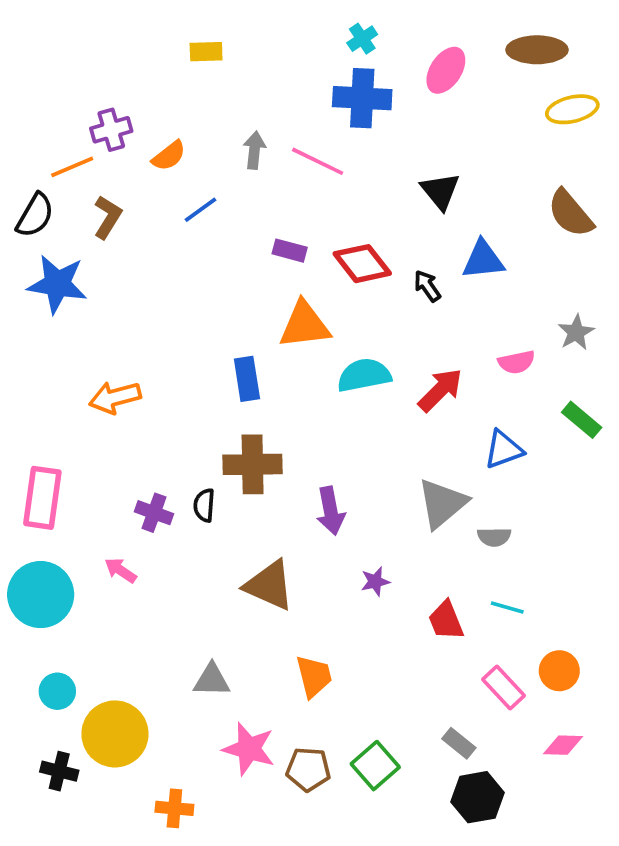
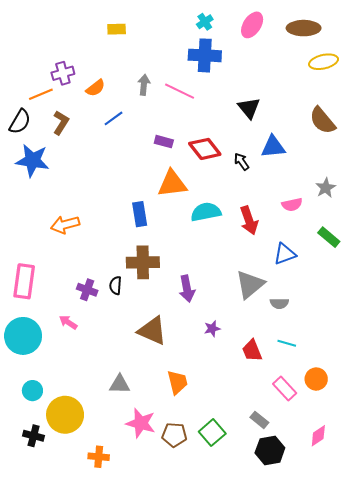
pink ellipse: (446, 70) -> (252, 25), moved
red arrow: (440, 390) -> (249, 220), turned 116
pink diamond: (563, 745) -> (318, 436), moved, turned -35

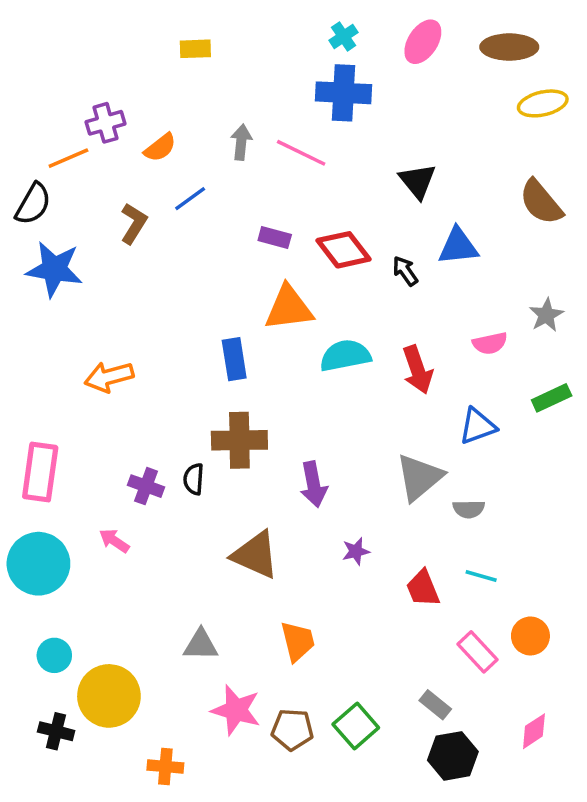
brown L-shape: (61, 123) -> (134, 223), moved
green rectangle: (329, 237) -> (552, 398), turned -65

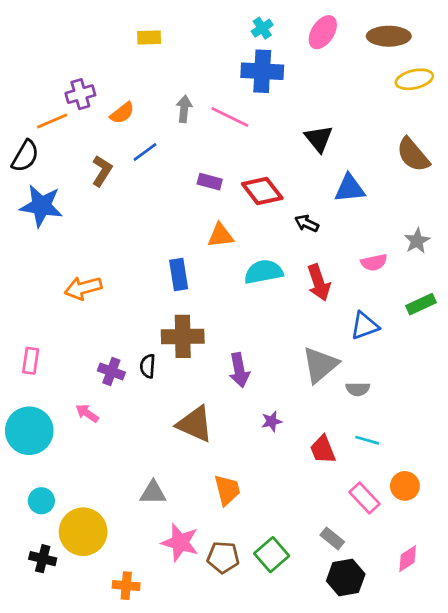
black arrow: (405, 271) -> (307, 223), moved, turned -30
orange triangle: (289, 308) -> (220, 235), size x0.7
pink rectangle: (40, 472) -> (31, 361), size x0.6

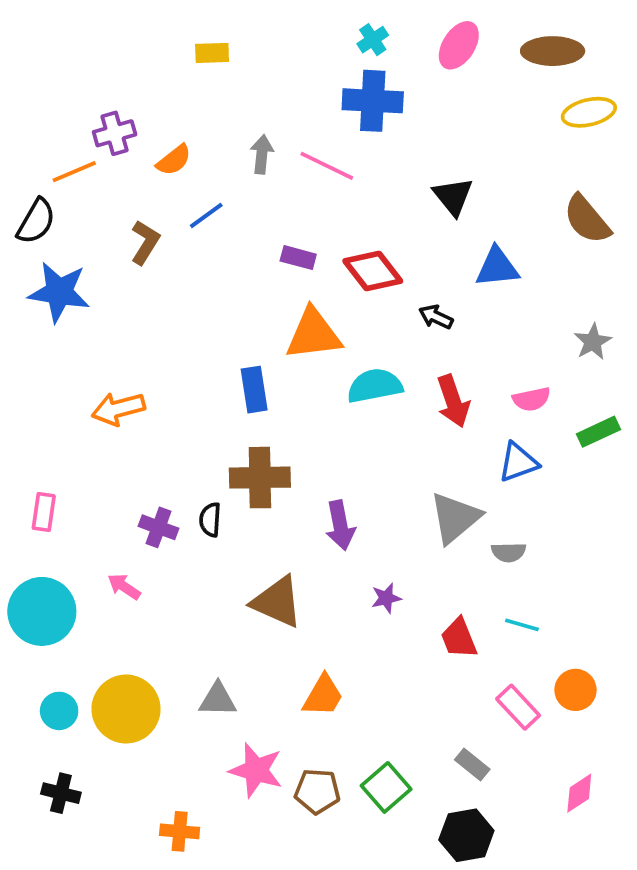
orange triangle: (220, 235) -> (313, 334), size x1.5
pink semicircle: (374, 262) -> (531, 399), moved
orange trapezoid: (227, 490) -> (323, 696), turned 44
yellow circle: (83, 532) -> (126, 709), moved
black hexagon: (346, 577) -> (466, 835), moved

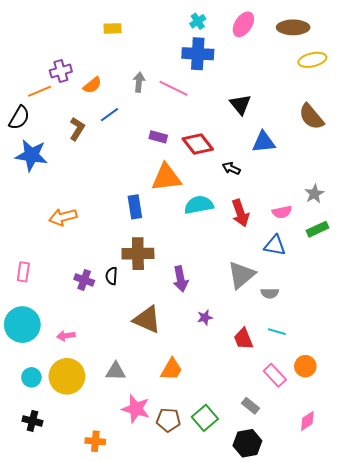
gray star: (593, 342) -> (314, 194), moved
blue triangle: (518, 462) -> (275, 245), turned 30
pink arrow: (124, 587) -> (66, 336), moved, turned -42

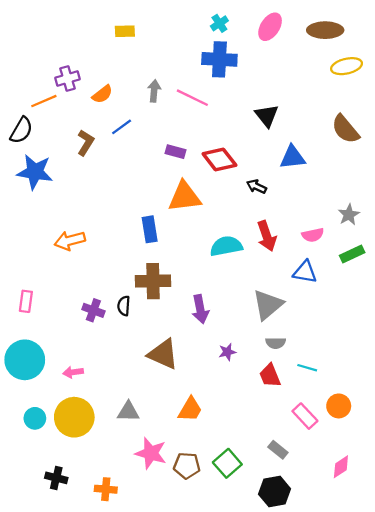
cyan semicircle: (199, 205) -> (226, 246), moved
gray semicircle: (270, 293) -> (276, 343), moved
black cross: (32, 421) -> (56, 478), moved

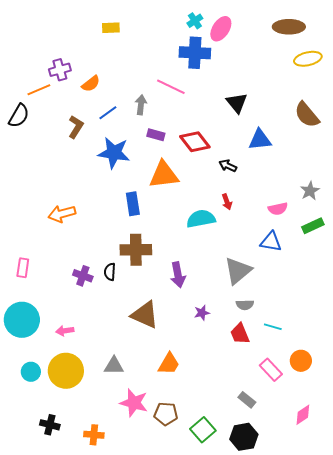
pink ellipse: (270, 27) -> (221, 29), moved
gray arrow: (154, 91) -> (141, 105), moved
blue star: (35, 172) -> (114, 153), moved
red arrow: (267, 236) -> (227, 202), moved, size x0.6
green square: (227, 463) -> (203, 430), moved

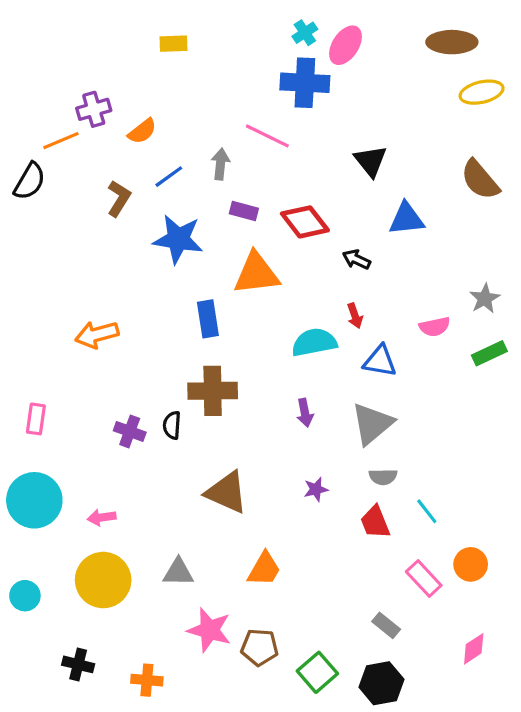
blue triangle: (271, 242) -> (380, 361), moved
purple arrow: (178, 275) -> (305, 413), moved, size x0.7
cyan line: (273, 327) -> (427, 511), turned 36
cyan circle: (31, 372) -> (25, 596), moved

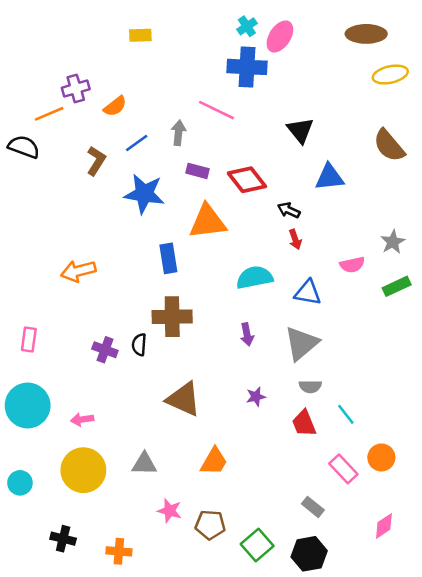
black semicircle: (30, 181) -> (24, 147), turned -100
red arrow: (355, 316) -> (295, 239), moved
pink star: (209, 630) -> (170, 511), size x0.7

